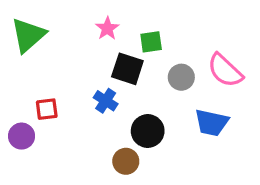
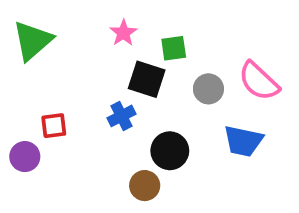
blue cross: (106, 101) -> (121, 116), turned 30

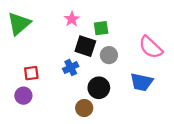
gray circle: (208, 89) -> (109, 55), moved
purple circle: (25, 157) -> (23, 96), moved

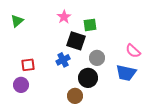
green triangle: (19, 24) -> (17, 21), size x0.6
pink semicircle: (151, 47) -> (133, 51), moved, size x0.7
gray circle: (109, 55) -> (97, 58), moved

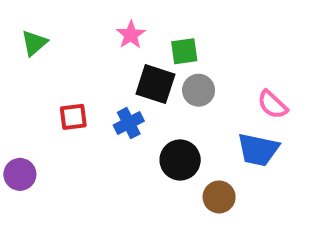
gray circle: (97, 58) -> (199, 90), moved
red square: (28, 65) -> (73, 117), moved
purple circle: (21, 85) -> (20, 174), moved
brown circle: (75, 96) -> (219, 197), moved

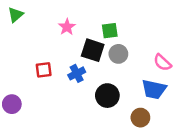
pink star: (131, 35) -> (67, 27), moved
green triangle: (34, 43) -> (15, 15), moved
brown circle: (219, 197) -> (140, 118), moved

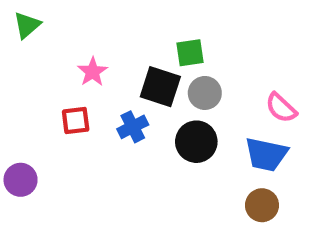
pink star: (67, 27) -> (93, 72), moved
black circle: (107, 96) -> (196, 142), moved
brown circle: (140, 118) -> (262, 205), moved

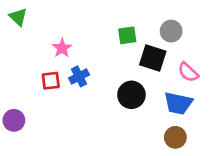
green triangle: (27, 25) -> (18, 17), turned -36
black square: (160, 87) -> (153, 58), moved
gray circle: (205, 93) -> (171, 31), moved
blue cross: (133, 127) -> (79, 76), moved

